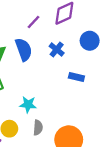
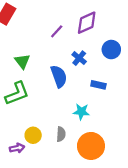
blue semicircle: (24, 50) -> (59, 76), moved
cyan star: (28, 105) -> (81, 112), moved

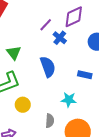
blue cross: (79, 58) -> (60, 38), moved
yellow circle: (33, 135) -> (23, 105), moved

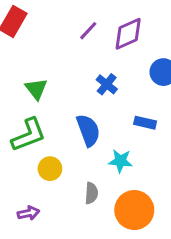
purple line: (46, 25) -> (88, 31), moved
blue cross: (60, 38) -> (107, 84), moved
blue semicircle: (48, 67) -> (88, 130), moved

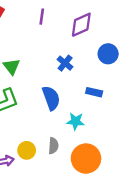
purple line: (88, 31) -> (42, 17), moved, turned -35
yellow circle: (50, 169) -> (27, 150), moved

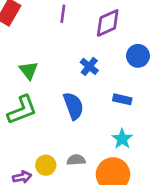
cyan star: (76, 121) -> (122, 139), moved, turned 30
gray semicircle: (53, 146) -> (76, 160), turned -98

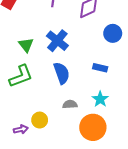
blue cross: (89, 66) -> (57, 41), moved, size x1.5
gray semicircle: (76, 160) -> (70, 104), moved

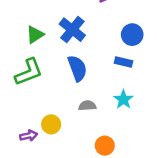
blue circle: (113, 33) -> (132, 35), moved
green triangle: (26, 45) -> (35, 35), turned 35
orange circle: (93, 127) -> (105, 146), moved, size x0.6

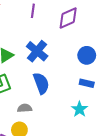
blue rectangle: (123, 62) -> (87, 83), moved
gray semicircle: (87, 106) -> (25, 108), moved

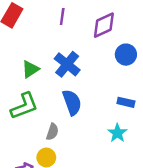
blue circle: (87, 55) -> (126, 55), moved
gray semicircle: (25, 108) -> (52, 132), turned 112

